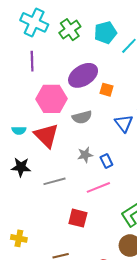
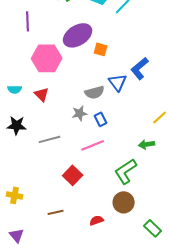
gray semicircle: (82, 117) -> (95, 92), moved
red triangle: (46, 136) -> (42, 94), size x0.6
red square: (78, 218) -> (73, 175), turned 30

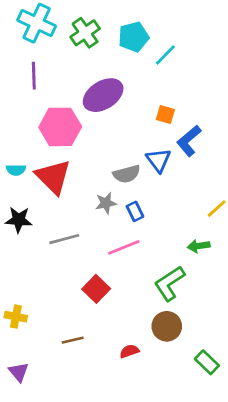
orange square: (101, 49) -> (165, 114), moved
red triangle: (42, 94) -> (53, 177), size x1.8

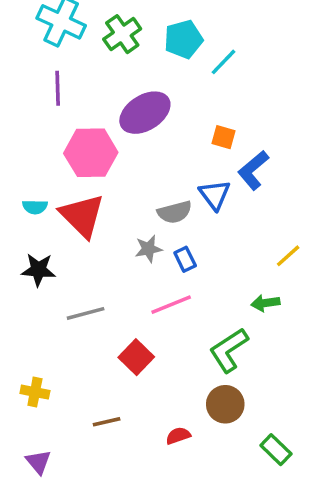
gray line: (64, 239) -> (86, 313), moved

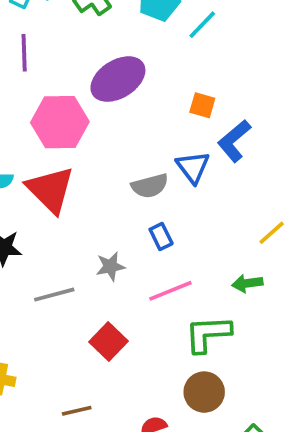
gray star: (148, 249) -> (110, 266), moved
pink line: (171, 305) -> (170, 291), moved
green L-shape: (229, 350) -> (208, 334), turned 30

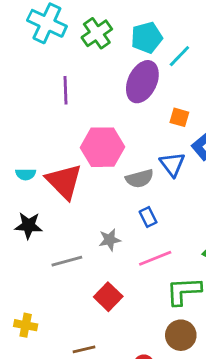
purple line: (24, 53) -> (65, 90), moved
purple ellipse: (118, 79) -> (142, 82), moved, turned -33
pink hexagon: (60, 122) -> (102, 147), moved

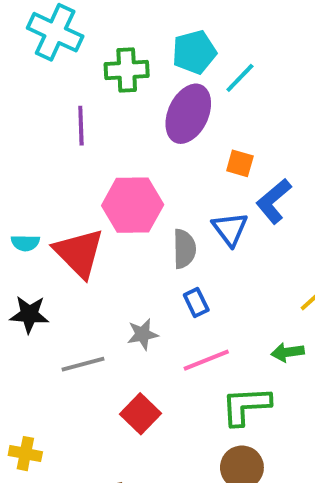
green cross: (97, 33) -> (127, 70), moved, turned 32
gray semicircle: (140, 179) -> (184, 249), turned -76

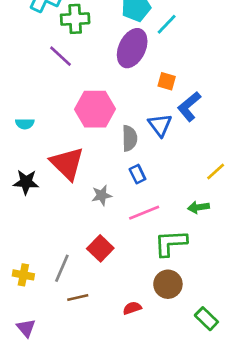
green cross: (127, 70) -> (75, 19), moved
purple line: (81, 126) -> (61, 56), turned -45
cyan semicircle: (25, 243) -> (25, 124), moved
red triangle: (79, 253) -> (67, 163), moved
gray line: (83, 364) -> (62, 268), moved, turned -52

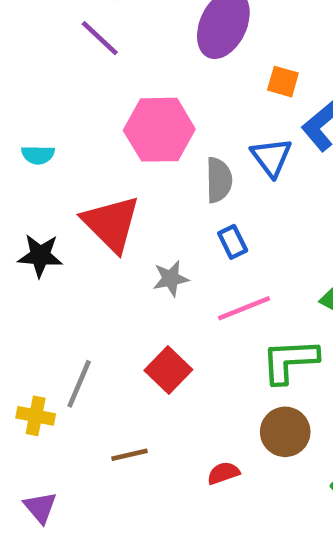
gray line: (62, 268) -> (79, 384), moved

